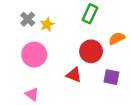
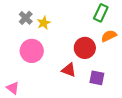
green rectangle: (90, 14) -> (101, 13), moved
purple square: (111, 77) -> (97, 78), moved
pink triangle: (32, 94) -> (13, 88), moved

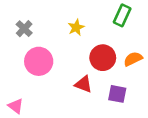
gray cross: (26, 18) -> (24, 29), moved
yellow star: (44, 23) -> (76, 27), moved
orange semicircle: (109, 36) -> (133, 59), moved

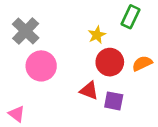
yellow star: (76, 27) -> (97, 35), moved
gray cross: (24, 29) -> (26, 31), size x1.5
purple square: (117, 94) -> (114, 101), moved

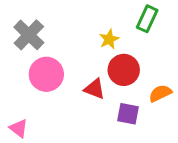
orange semicircle: (142, 63) -> (160, 93), moved
red triangle: (89, 91) -> (95, 89), moved

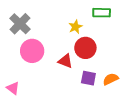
green rectangle: (147, 19) -> (102, 13), turned 66
orange semicircle: (160, 93) -> (111, 79), moved

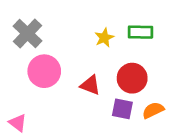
green rectangle: (102, 13) -> (141, 32), moved
red circle: (85, 48) -> (132, 78), moved

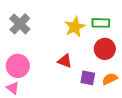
yellow star: (104, 38) -> (75, 27), size x1.5
pink circle: (44, 71) -> (18, 66), moved
red circle: (132, 78) -> (105, 49), moved

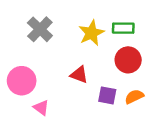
gray cross: (20, 24) -> (40, 29), moved
pink triangle: (13, 88) -> (41, 108), moved

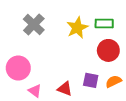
red triangle: (79, 75) -> (65, 89), moved

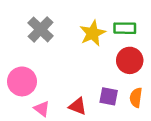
orange semicircle: (113, 81) -> (136, 98), turned -56

